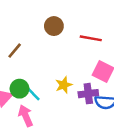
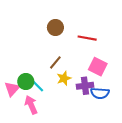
brown line: (15, 51) -> (55, 62), moved

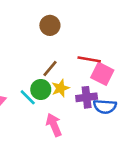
red line: (87, 38) -> (89, 59), moved
green circle: (26, 81) -> (41, 89), moved
pink arrow: (31, 105) -> (54, 125), moved

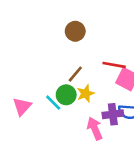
purple cross: (87, 97) -> (113, 114), moved
pink arrow: (54, 125) -> (95, 129), moved

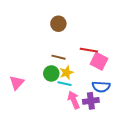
brown line: (75, 74) -> (58, 57), turned 64
cyan line: (53, 103) -> (64, 84), moved, turned -32
purple cross: (113, 114) -> (91, 101), moved

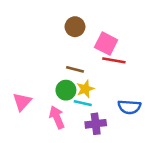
pink square: (99, 61) -> (106, 44), moved
pink arrow: (74, 100) -> (57, 117), moved
purple cross: (91, 101) -> (96, 124), moved

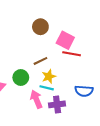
brown line: (75, 69) -> (40, 61), turned -40
green circle: (66, 90) -> (21, 78), moved
pink arrow: (57, 117) -> (36, 99), moved

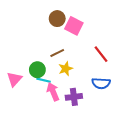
pink square: (65, 40) -> (74, 26), moved
red line: (72, 54) -> (101, 54), moved, turned 42
cyan line: (47, 88) -> (44, 80), moved

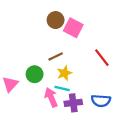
cyan line: (44, 80) -> (62, 89), moved
blue semicircle: (101, 83) -> (101, 101), moved

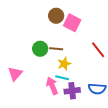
brown line: (56, 57) -> (56, 49), turned 32
green circle: (35, 74) -> (40, 49), moved

